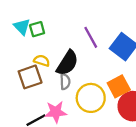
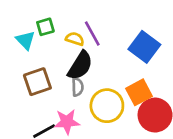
cyan triangle: (22, 27) -> (25, 40), moved
purple line: (91, 37) -> (92, 33), moved
yellow semicircle: (42, 61) -> (75, 39), moved

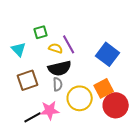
green square: (45, 27) -> (41, 32), moved
black semicircle: (80, 66) -> (60, 68), turned 45

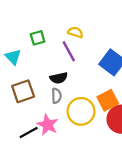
yellow semicircle: (56, 48) -> (75, 32), moved
black semicircle: (60, 68) -> (59, 78), size x0.7
pink star: (50, 110) -> (48, 125), turned 30

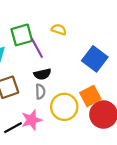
green square: (38, 38) -> (22, 35), size x1.5
purple line: (69, 51) -> (37, 48), moved
pink star: (48, 125) -> (32, 120), turned 30

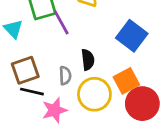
black semicircle: (42, 74) -> (88, 60), moved, turned -84
black line: (13, 128) -> (32, 92), moved, turned 42

